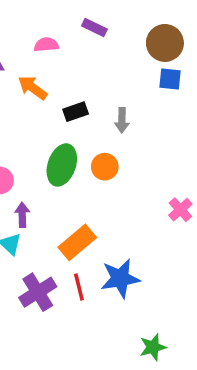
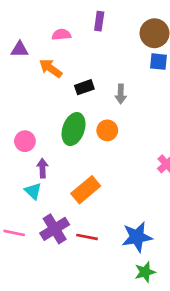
purple rectangle: (94, 27) -> (99, 21), turned 72
blue star: (120, 278) -> (137, 237), moved
red line: (79, 287) -> (87, 237), moved, turned -65

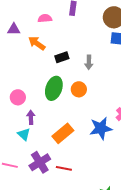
blue star: (137, 237) -> (101, 128), moved

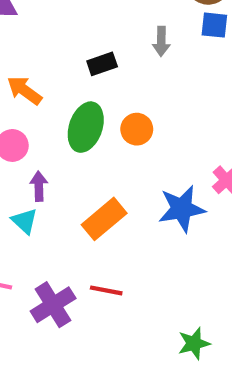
orange arrow: (37, 43) -> (24, 90), moved
gray arrow: (89, 62) -> (161, 41), moved
purple cross: (40, 162) -> (53, 305), moved

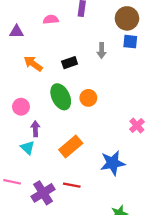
orange arrow: (24, 90) -> (33, 64), moved
green ellipse: (86, 127) -> (61, 97), turned -45
blue star: (182, 209) -> (113, 163), moved

